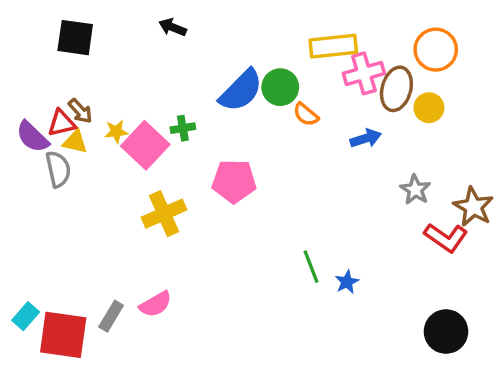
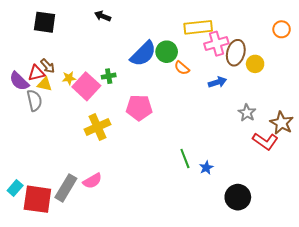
orange circle: (436, 50) -> (282, 29), moved, size x0.7
gray rectangle: (111, 316) -> (66, 188), size x1.5
black circle: (446, 332) -> (238, 197), moved

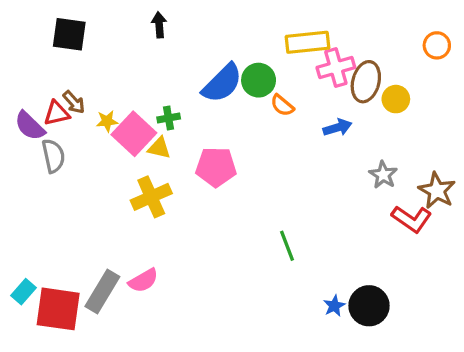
black arrow: (103, 16) -> (159, 25), turned 63
yellow triangle: (45, 84) -> (159, 148), moved
blue star: (206, 168) -> (334, 306), moved

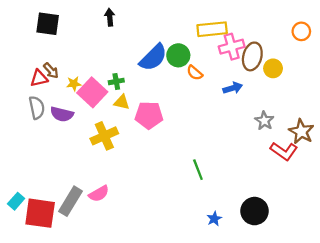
purple semicircle: (30, 126) -> (62, 114), moved, turned -30
yellow triangle: (159, 148) -> (122, 102), moved
blue star: (334, 306) -> (214, 219), moved

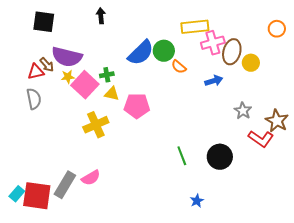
purple semicircle: (62, 114) -> (67, 57), moved, size x1.4
cyan rectangle: (16, 201) -> (17, 194), moved
black circle: (255, 211) -> (220, 157), moved

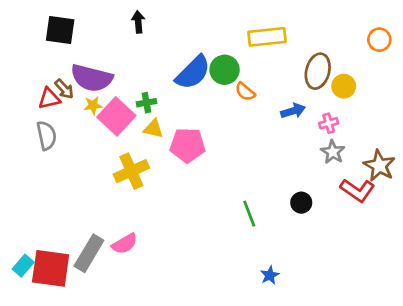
pink cross: (213, 43) -> (329, 123), moved, size x0.6
black circle: (220, 157) -> (301, 203), moved, size x0.6

